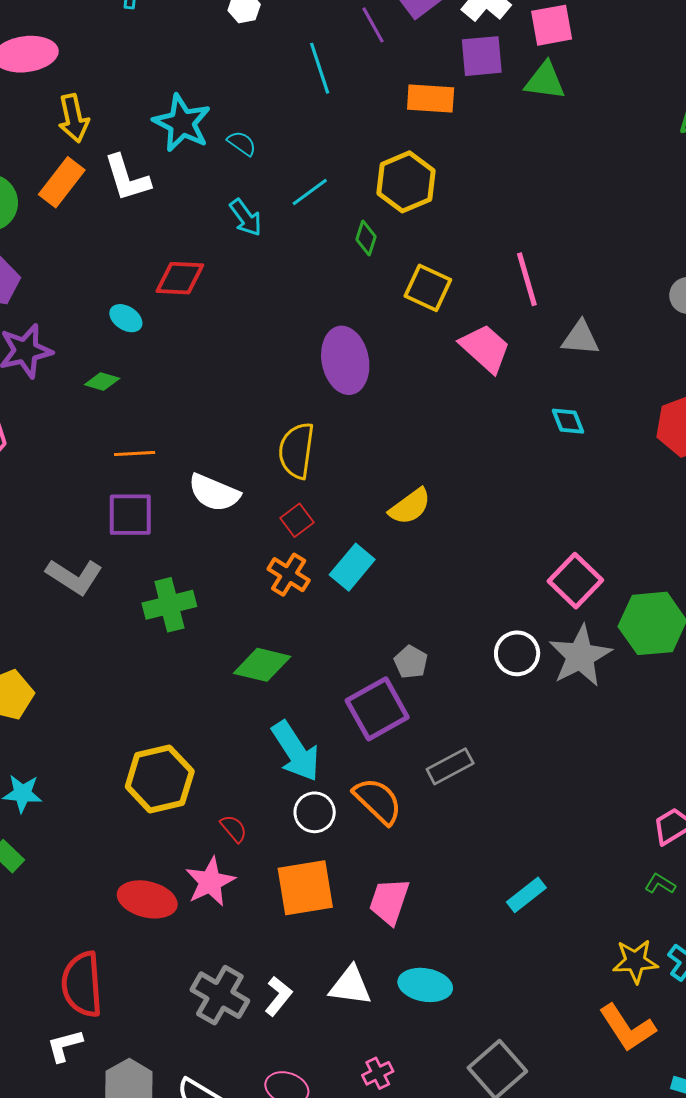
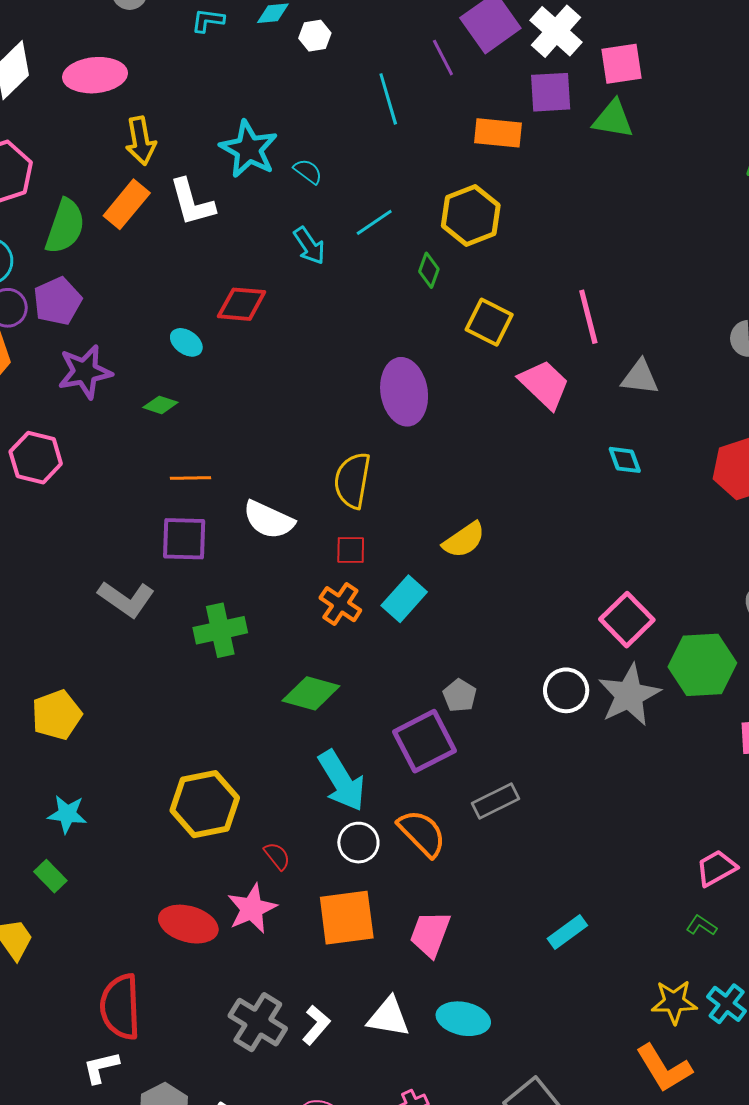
red square: (297, 520) -> (351, 550), turned 36

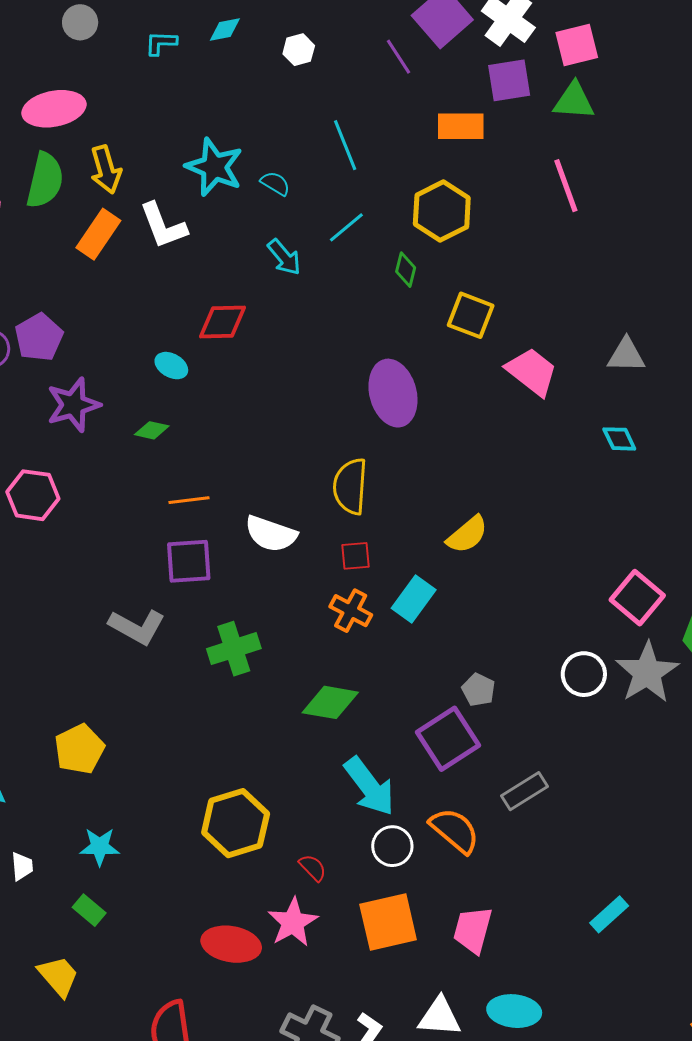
white hexagon: (315, 36) -> (299, 50), moved
cyan line: (388, 99) -> (345, 145), moved
green semicircle: (65, 226) -> (45, 180), moved
pink line: (588, 317) -> (566, 186), moved

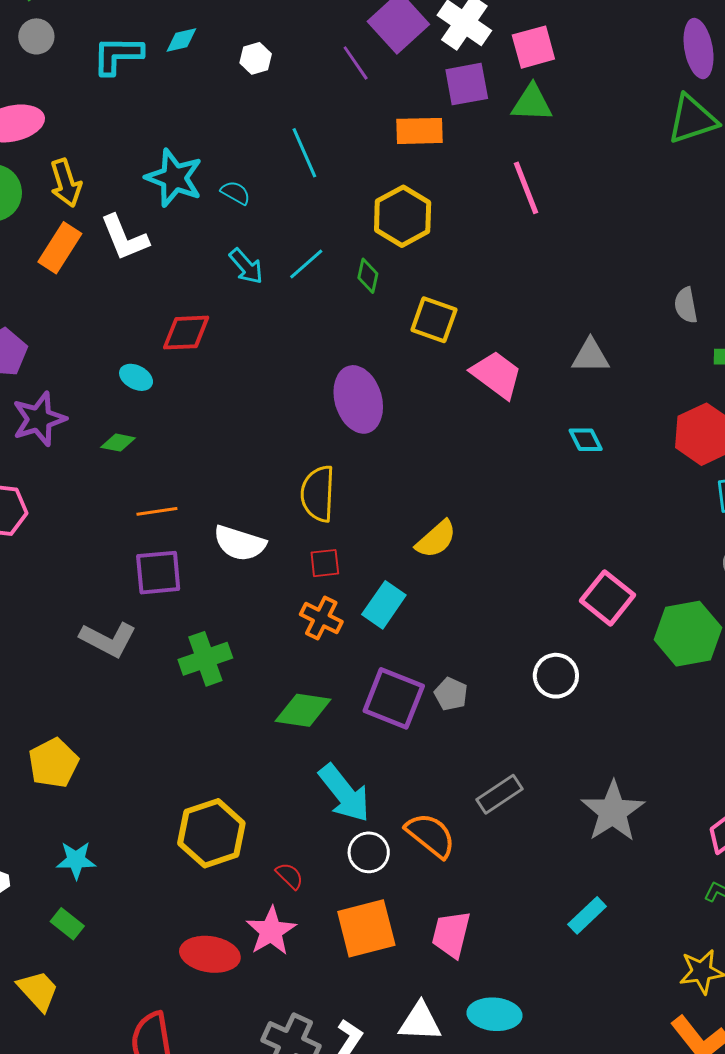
cyan L-shape: (161, 43) -> (118, 55), size x1.6
cyan line: (346, 227) -> (306, 264), moved
gray star: (647, 672) -> (613, 811), moved
purple square: (448, 739) -> (394, 698), moved, turned -34

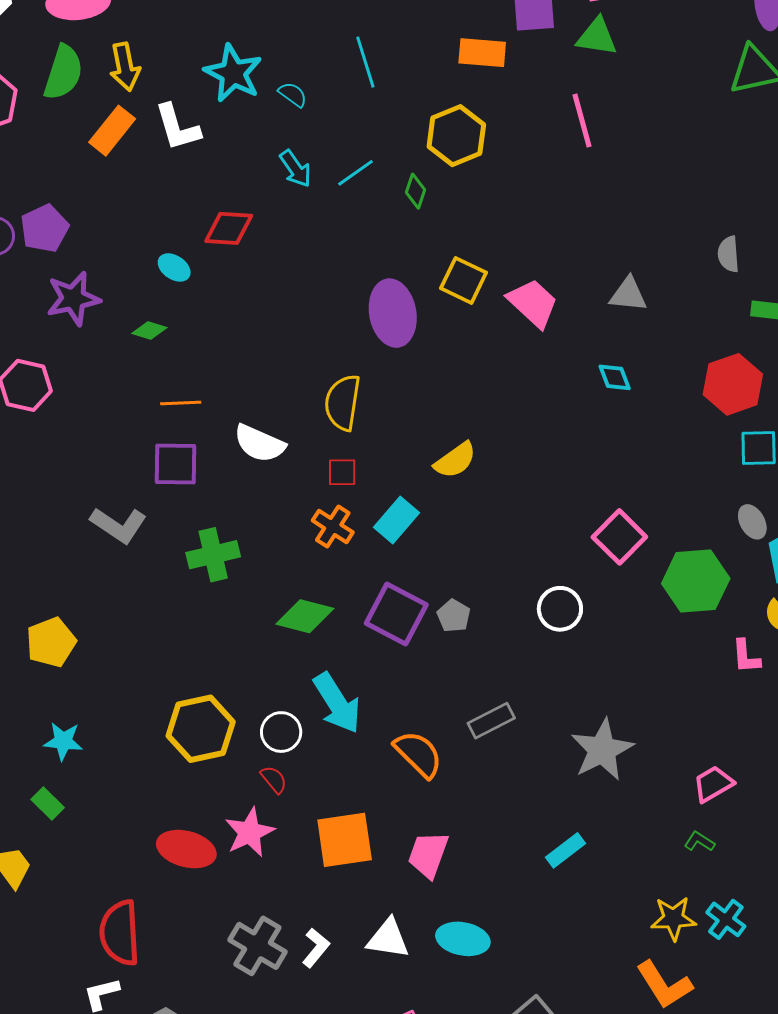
yellow square: (434, 320) -> (464, 280), moved
white circle: (369, 852) -> (281, 732), moved

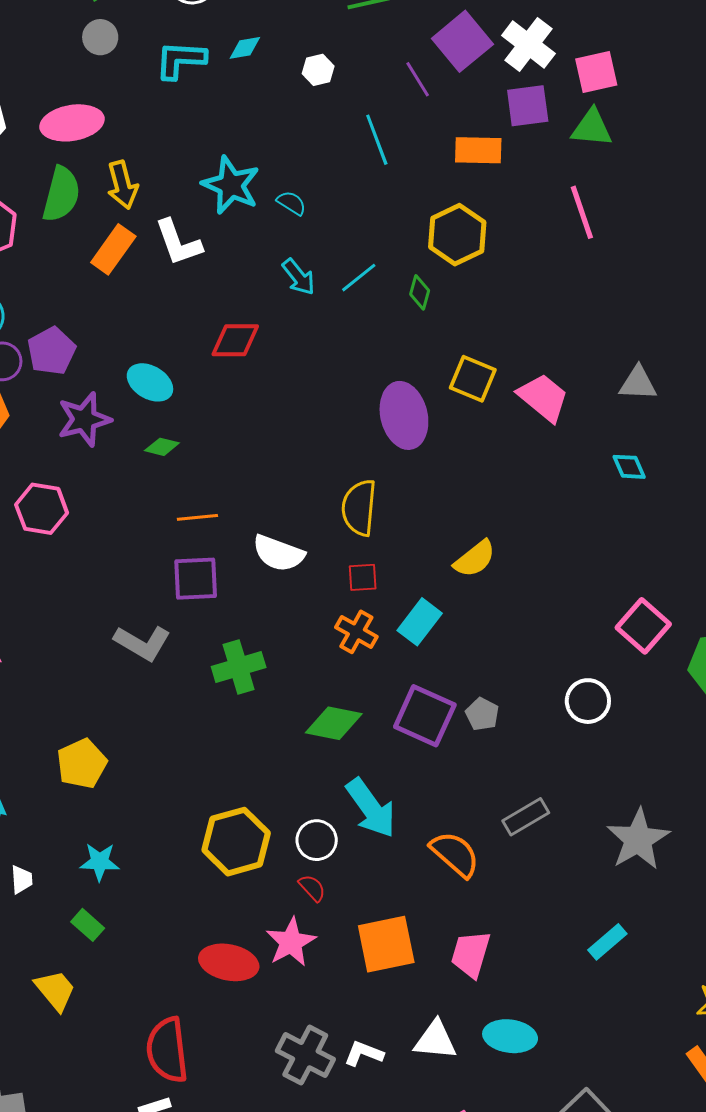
cyan line: (365, 62) -> (377, 140), moved
cyan ellipse: (174, 267) -> (150, 382), moved, size x1.4
white L-shape: (316, 948) -> (364, 1053), turned -105

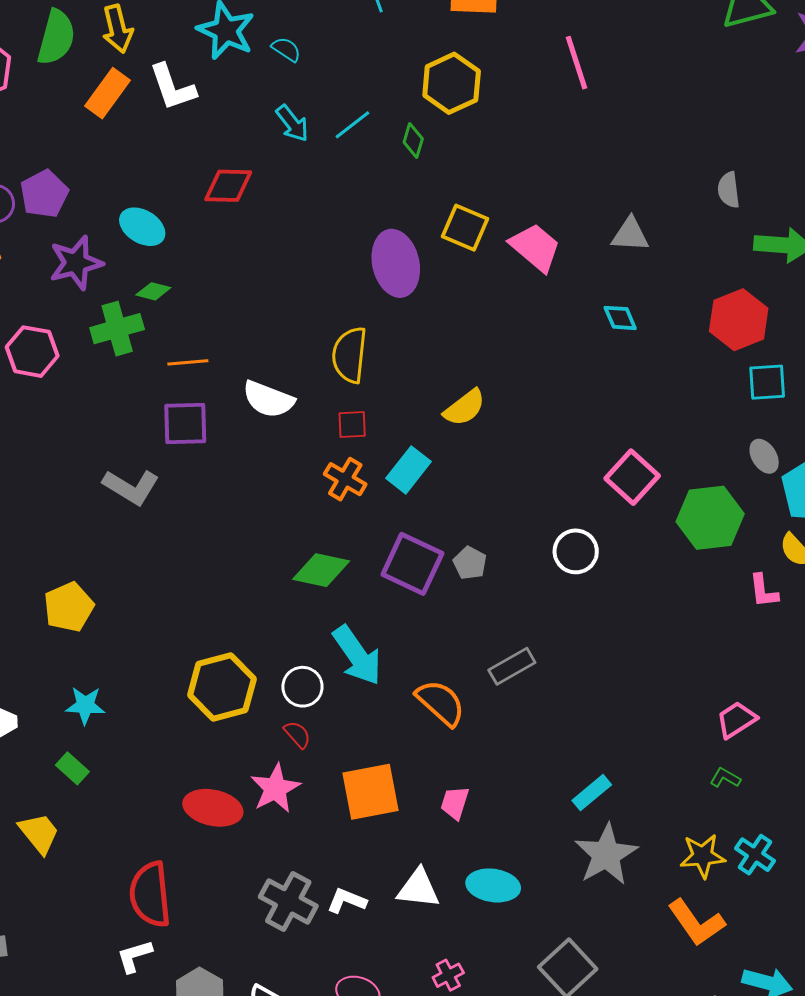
green cross: (239, 667) -> (117, 329), moved
gray star: (638, 839) -> (606, 854), moved
pink trapezoid: (471, 954) -> (455, 803), size x0.7

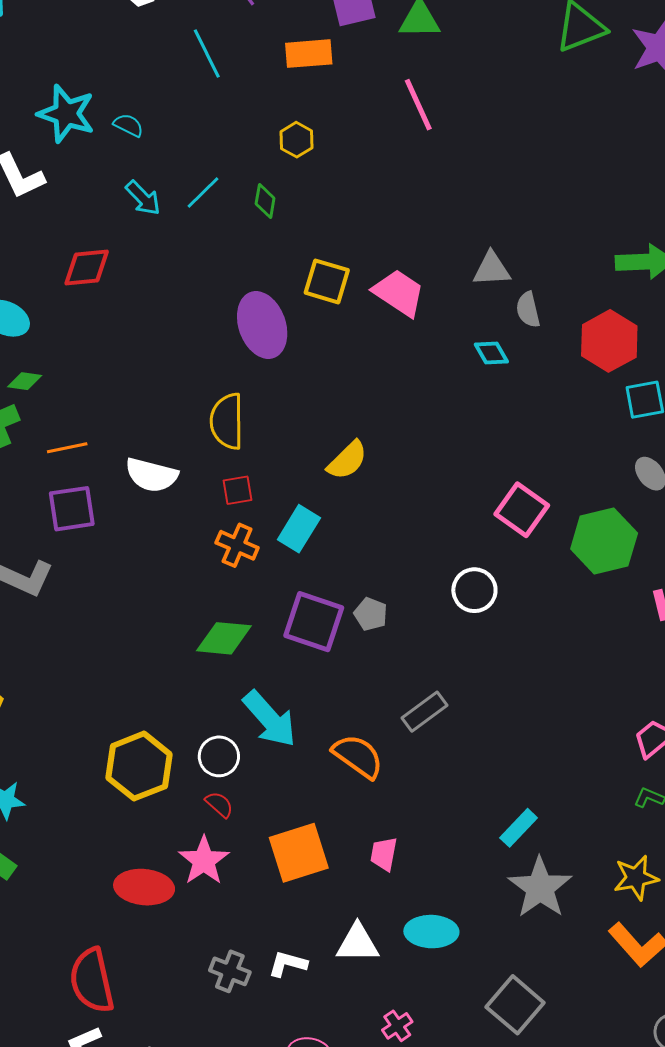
yellow hexagon: (452, 83) -> (297, 140), size x0.6
gray semicircle: (729, 190) -> (528, 310), moved
gray cross: (288, 901) -> (230, 971), size x0.7

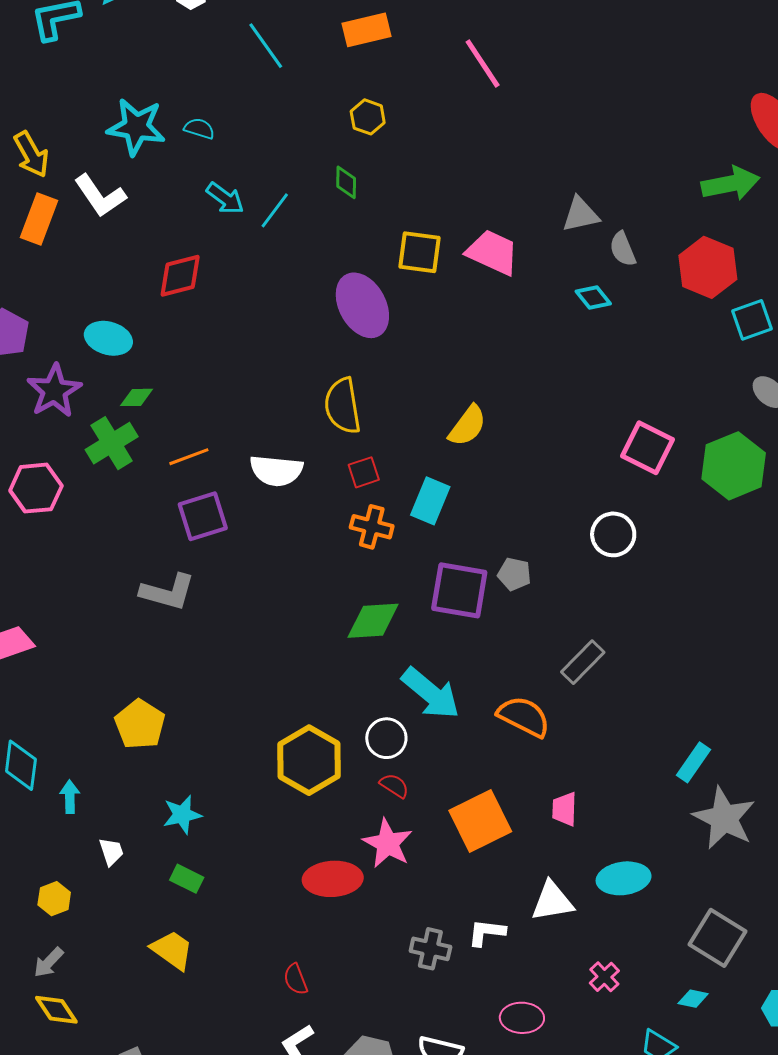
cyan line: (203, 193) -> (275, 210), moved
red semicircle: (92, 981) -> (296, 979), size x0.5

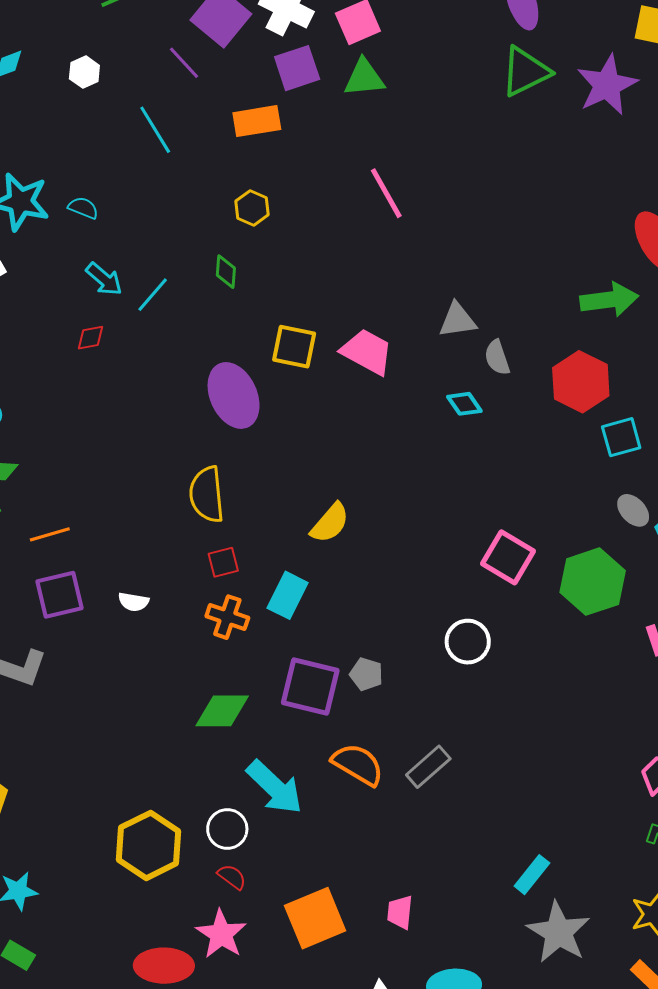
pink line: (483, 63) -> (386, 193), moved
red diamond: (180, 276) -> (90, 338), moved, size x0.6
white semicircle: (276, 471) -> (134, 602), moved, size x0.6
orange semicircle: (524, 716) -> (358, 764), moved

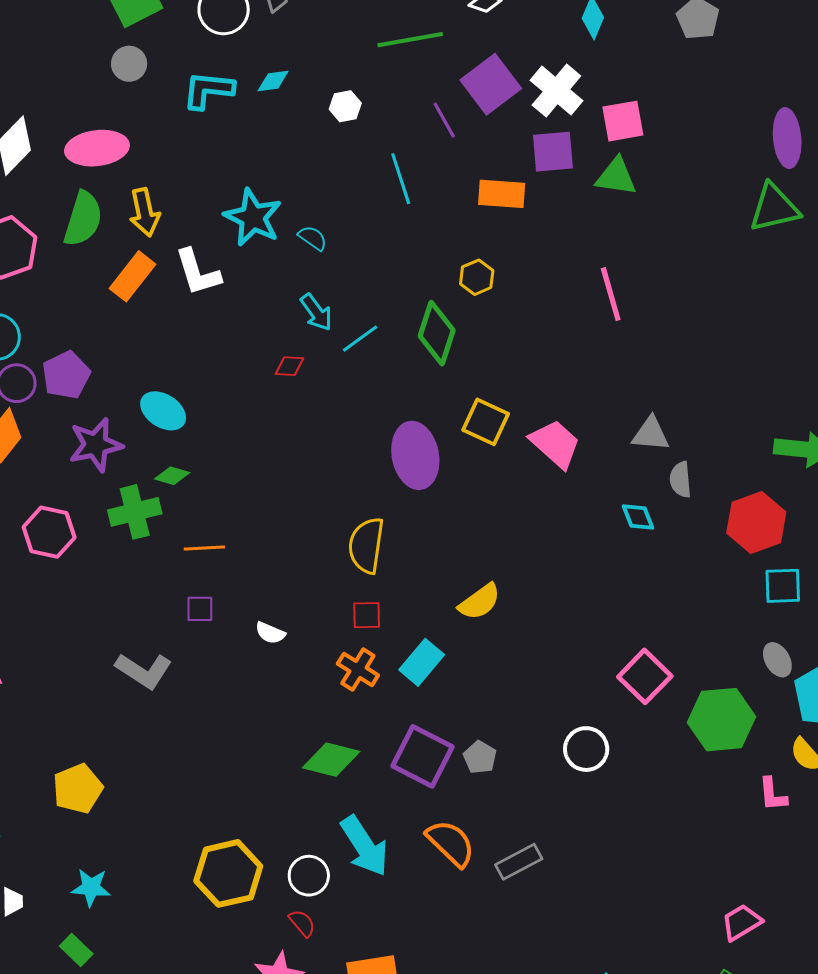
green diamond: (226, 272) -> (437, 333), size x1.8
purple square: (60, 595) -> (200, 609), size x0.6

